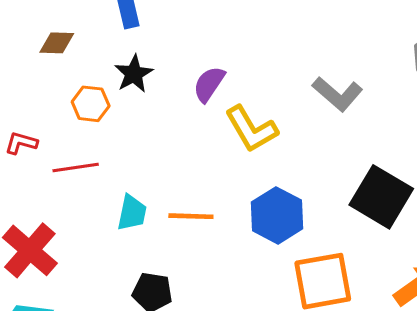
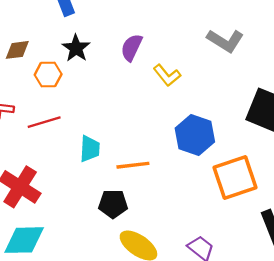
brown diamond: (57, 43) -> (17, 50), moved
yellow L-shape: (251, 129) -> (167, 75), size x0.7
orange line: (191, 216) -> (133, 165), moved

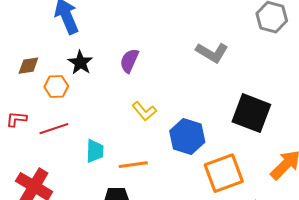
yellow L-shape: (167, 75) -> (144, 111), moved

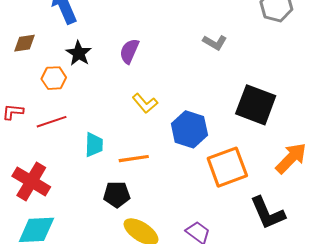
gray L-shape: (212, 52) -> (215, 42), size x0.7
brown diamond: (28, 66) -> (24, 43), moved

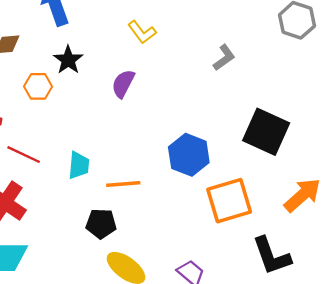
gray L-shape: (215, 42) -> (224, 58), turned -70
purple semicircle: (129, 51) -> (123, 84), moved
yellow L-shape: (145, 103) -> (142, 32), moved
red line: (52, 122) -> (24, 155), moved, turned 40

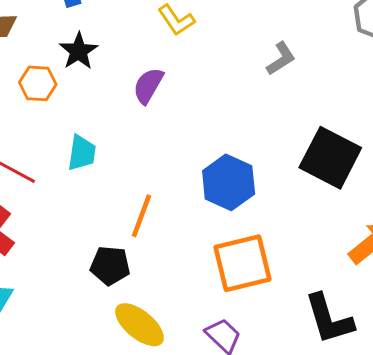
cyan trapezoid: (79, 165) -> (82, 153), moved
orange line: (123, 184) -> (142, 216), turned -68
orange square: (229, 201) -> (242, 263), moved

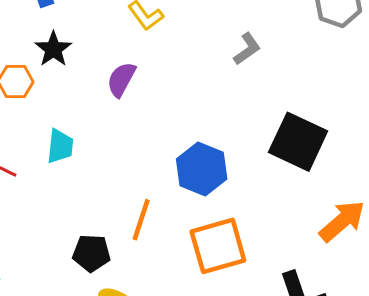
orange line: (142, 216) -> (141, 220), moved

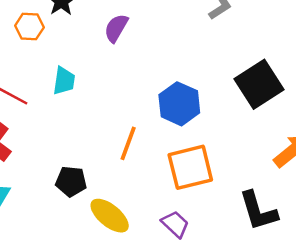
black square: (298, 142) -> (259, 84), turned 30
black pentagon: (91, 253) -> (71, 181), moved

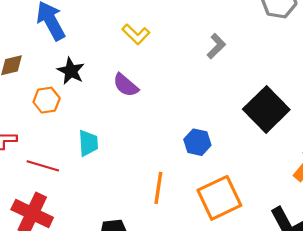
purple semicircle: (116, 28) -> (126, 85), turned -68
blue hexagon: (179, 104) -> (197, 142), size x0.7

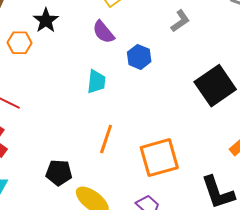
purple semicircle: (126, 85) -> (103, 32), moved
blue hexagon: (197, 142) -> (139, 57), moved
cyan trapezoid: (88, 143) -> (96, 82), moved

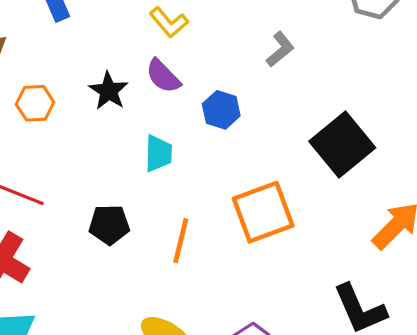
black star: (46, 20) -> (109, 91), moved
orange square: (159, 158) -> (263, 212), moved
black pentagon: (59, 173) -> (109, 225), moved

